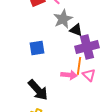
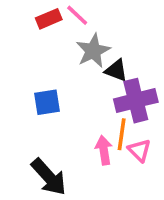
pink arrow: (69, 75) -> (104, 150), turned -105

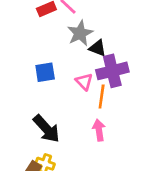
pink arrow: (104, 150) -> (99, 130), moved
pink triangle: (139, 150) -> (84, 82), moved

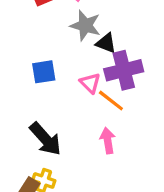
gray star: (80, 33) -> (85, 25), turned -30
orange line: (102, 96) -> (111, 101), turned -60

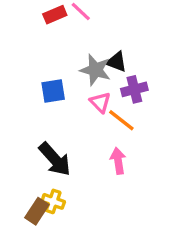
gray star: (85, 25) -> (95, 70), moved
purple cross: (124, 70) -> (134, 89), size x0.7

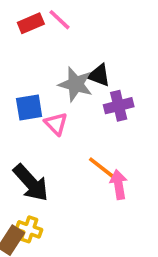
pink triangle: (100, 102) -> (56, 124), moved
orange line: (121, 120) -> (102, 168), moved
pink arrow: (118, 161) -> (119, 185), moved

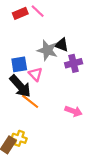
orange line: (102, 168) -> (30, 101), moved
black arrow: (31, 183) -> (20, 86), moved
pink arrow: (119, 185) -> (74, 111), turned 119

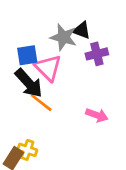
pink triangle: (35, 74) -> (48, 68), size x1.5

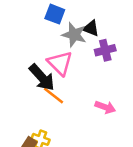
blue square: (27, 55) -> (55, 14), moved, turned 30

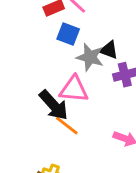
pink triangle: (60, 63) -> (74, 89), turned -40

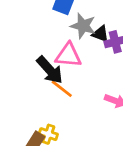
black triangle: (109, 50) -> (101, 34), moved

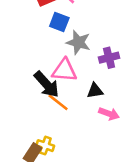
black triangle: (101, 34) -> (95, 91), moved, turned -30

